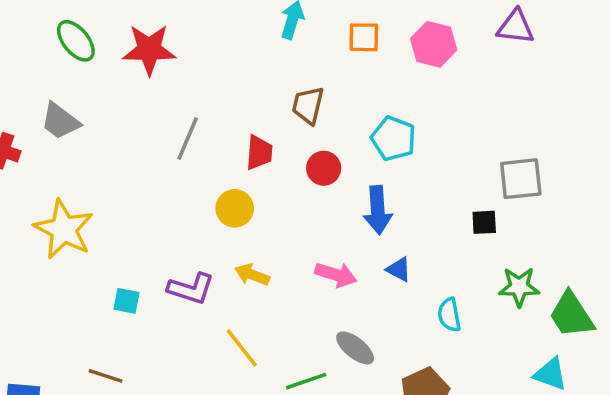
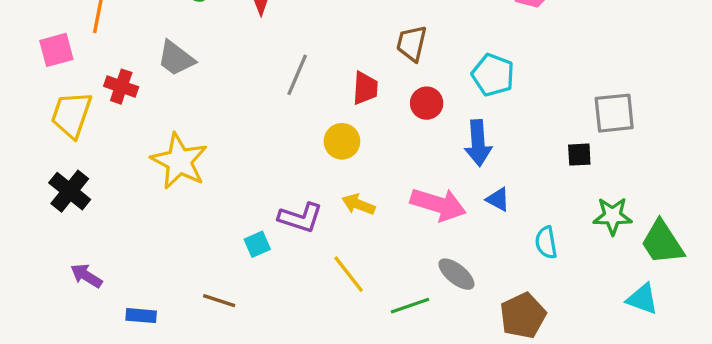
pink arrow: (336, 275) -> (438, 204), size x1.4
cyan square: (126, 301) -> (257, 244), moved, turned -35

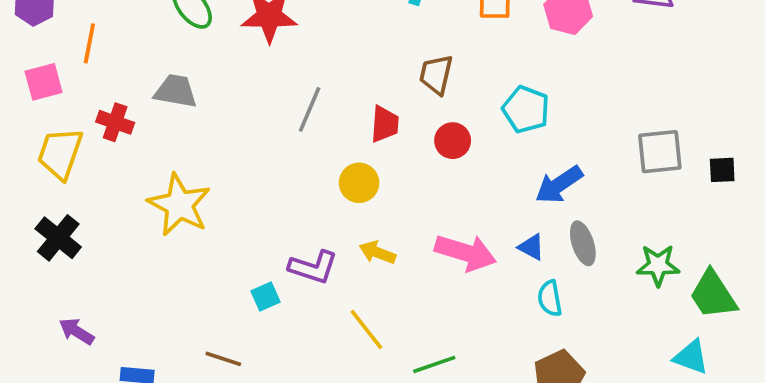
gray trapezoid: (176, 58) -> (176, 91), turned 153
blue arrow: (478, 143) -> (559, 185), moved, turned 60
black square: (579, 155) -> (722, 170), moved
cyan semicircle: (546, 243) -> (550, 298), moved
gray ellipse: (456, 274) -> (583, 243), moved, turned 33

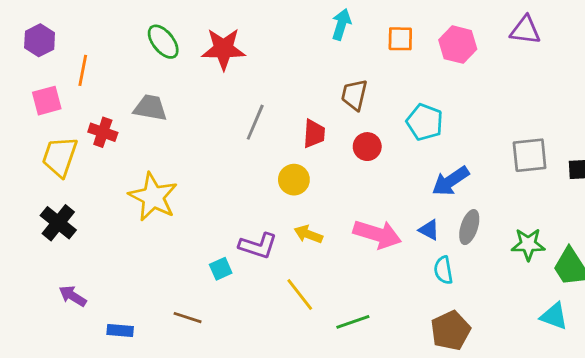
gray ellipse: (583, 243) -> (469, 227), turned 36

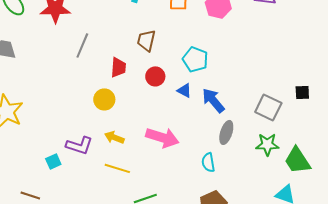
gray line: (255, 122) -> (82, 45), moved
gray square: (530, 155) -> (268, 107), moved, turned 32
blue arrow: (451, 181) -> (213, 100), turned 84
blue triangle: (429, 230) -> (184, 90), moved
yellow line: (300, 295) -> (117, 168), moved, turned -35

